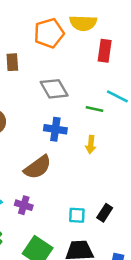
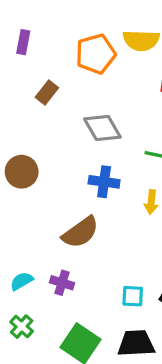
brown rectangle: (12, 62) -> (47, 93), turned 42

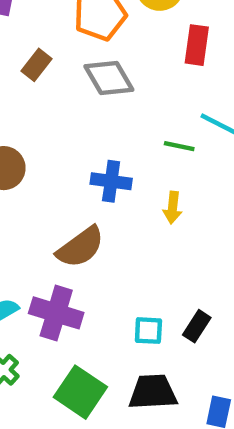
gray diamond: (102, 128) -> (109, 78), moved
purple cross: (62, 283) -> (56, 313), size x1.6

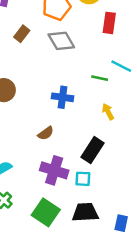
yellow arrow: (173, 208) -> (108, 112), moved, turned 147
brown semicircle: (80, 247) -> (46, 133), size x0.6
purple cross: (56, 313) -> (54, 170), moved
black rectangle: (197, 326) -> (92, 150), moved, size x1.5

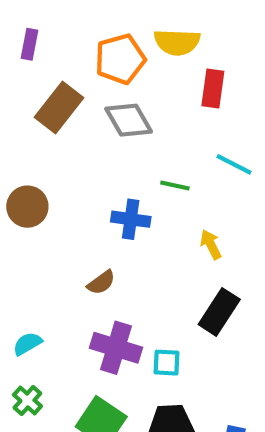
brown rectangle: (22, 34) -> (59, 108), size x1.6
green line: (100, 78) -> (175, 186), moved
black rectangle: (92, 150) -> (219, 312), moved

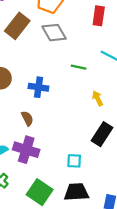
blue cross: (131, 219) -> (38, 87), moved
brown semicircle: (101, 282) -> (27, 118), moved, turned -80
purple cross: (116, 348) -> (26, 150), moved

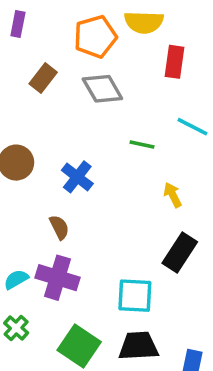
brown rectangle: (17, 26) -> (43, 78), size x0.7
blue cross: (38, 87) -> (77, 177), turned 30
cyan square: (74, 161) -> (135, 296), size x1.5

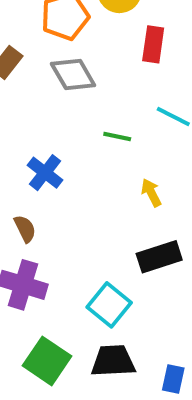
black rectangle: (180, 252) -> (159, 257), turned 39
cyan square: (135, 296) -> (109, 305), turned 36

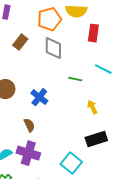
gray diamond: (73, 74) -> (53, 48), turned 30

